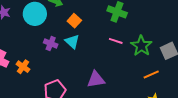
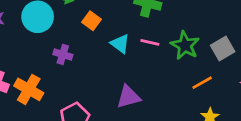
cyan triangle: (72, 42) -> (120, 44), moved
orange cross: (23, 67) -> (29, 89), size x1.5

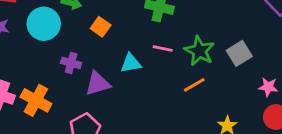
cyan triangle: (120, 44) -> (131, 63), moved, turned -45
orange line: (202, 83) -> (194, 85), moved
purple triangle: (128, 97) -> (98, 84), moved

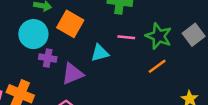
cyan circle: (44, 24) -> (33, 34), moved
orange square: (101, 27) -> (70, 24), size x1.5

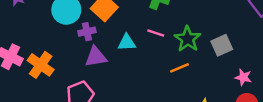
purple cross: (48, 58) -> (87, 32), moved, turned -35

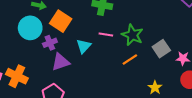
cyan triangle: (127, 43) -> (84, 46), turned -35
gray square: (222, 45) -> (161, 49), moved

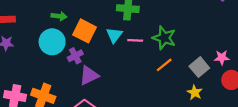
cyan triangle: (84, 46) -> (114, 35), moved
gray square: (161, 49) -> (199, 67), moved

